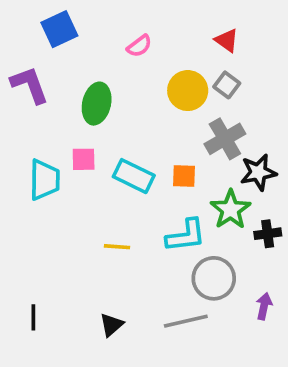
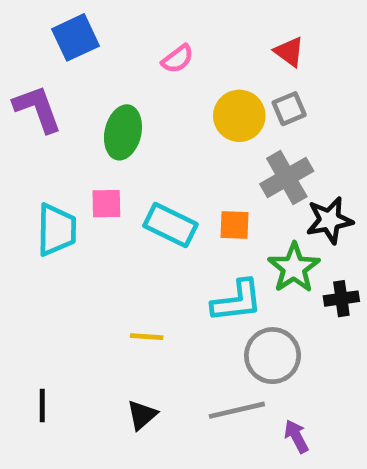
gray square: (227, 85) -> (289, 109), turned 30
yellow line: (117, 247) -> (147, 337), moved
purple arrow: (264, 306) -> (296, 436), moved, turned -40

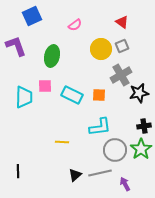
green star: (294, 268) -> (141, 149), moved
black triangle: (142, 415) -> (75, 175), moved

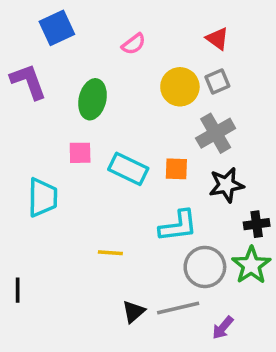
black star: (139, 93) -> (226, 185), moved
cyan trapezoid: (24, 97) -> (43, 197), moved
black line: (18, 171) -> (18, 290), moved
purple arrow: (125, 184) -> (223, 328), turned -112

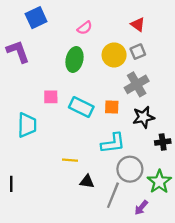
green ellipse: (93, 99) -> (74, 59), moved
green star: (251, 265) -> (159, 182), moved
gray line: (178, 308) -> (113, 195), turned -55
black triangle: (134, 312) -> (87, 182), moved, turned 49

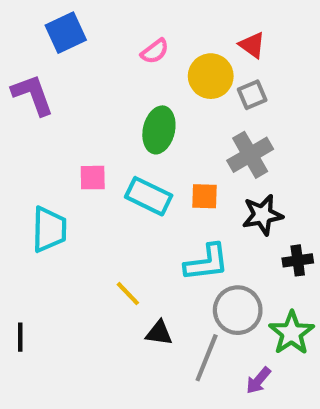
yellow circle: (114, 55) -> (211, 76), moved
green ellipse: (74, 59) -> (159, 130), moved
yellow line: (70, 160) -> (128, 294), turned 42

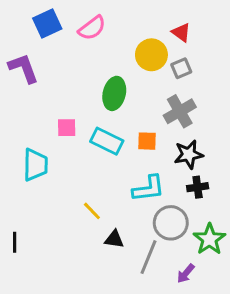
pink semicircle: (155, 51) -> (92, 28), moved, size x1.4
black cross: (298, 260) -> (198, 187), moved

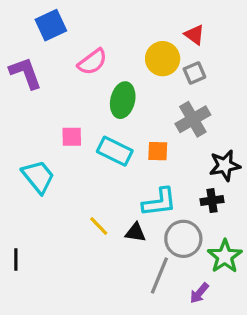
pink semicircle: (92, 28) -> (92, 62), moved
black star: (189, 154) -> (225, 165), moved
cyan trapezoid: (35, 165) -> (38, 177), turned -40
black triangle: (114, 239) -> (135, 232), moved

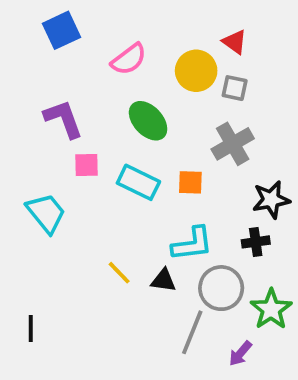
pink semicircle: (92, 62) -> (129, 59), moved
purple L-shape: (25, 73) -> (63, 119), moved
gray square: (194, 73) -> (235, 88), turned 35
green ellipse: (123, 100) -> (148, 121), turned -56
black line: (16, 260) -> (31, 328), moved

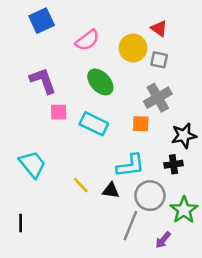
orange square: (190, 182) -> (141, 124), moved
cyan trapezoid: (46, 213) -> (32, 164), moved

